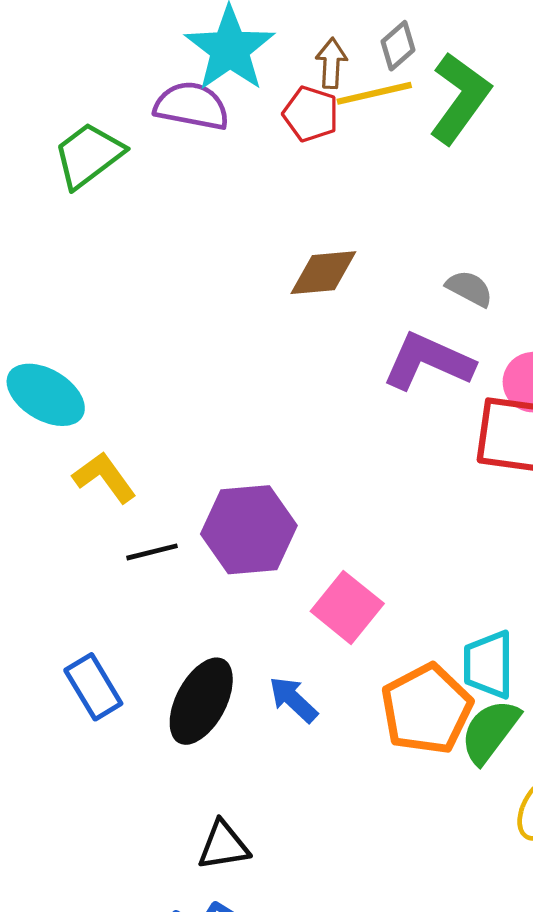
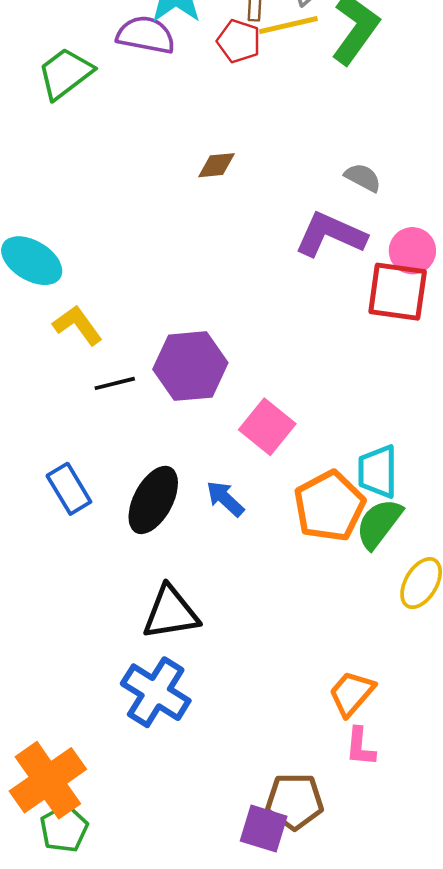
brown diamond: (323, 273) -> (216, 165), moved, size x0.7
black triangle: (223, 846) -> (171, 613), size x1.4

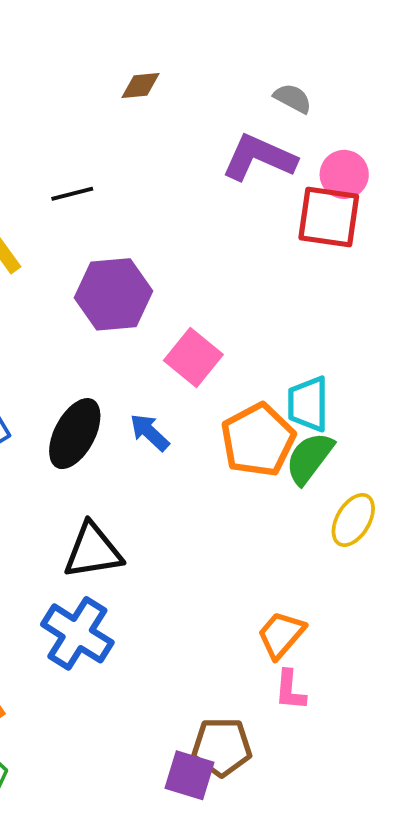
black line: (115, 383) -> (72, 194), moved

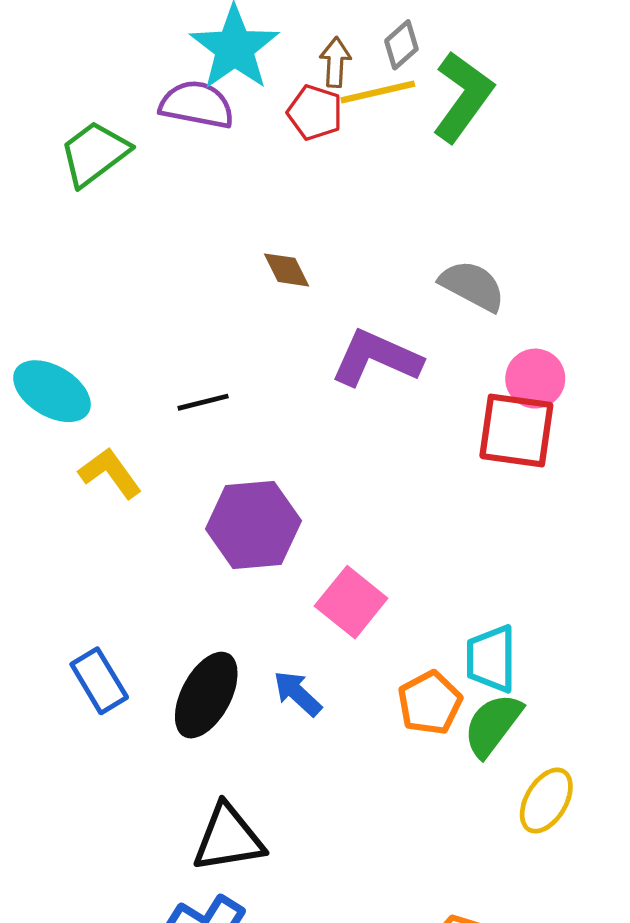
brown diamond: (141, 85) -> (287, 270), turned 69
gray semicircle: (293, 98) -> (472, 286), size x1.4
purple L-shape: (259, 158) -> (376, 358), moved
orange pentagon: (258, 440) -> (430, 703), size x0.7

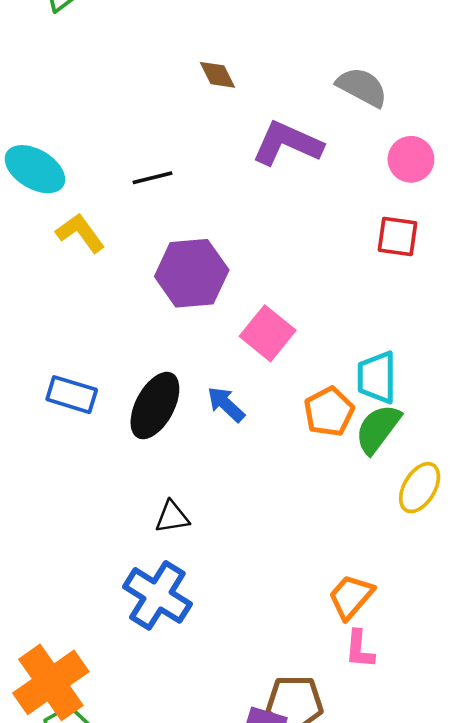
red square: (516, 431) -> (397, 236), moved, size x0.7
blue rectangle: (99, 681) -> (72, 395), turned -42
black triangle: (228, 838) -> (172, 517), size x0.6

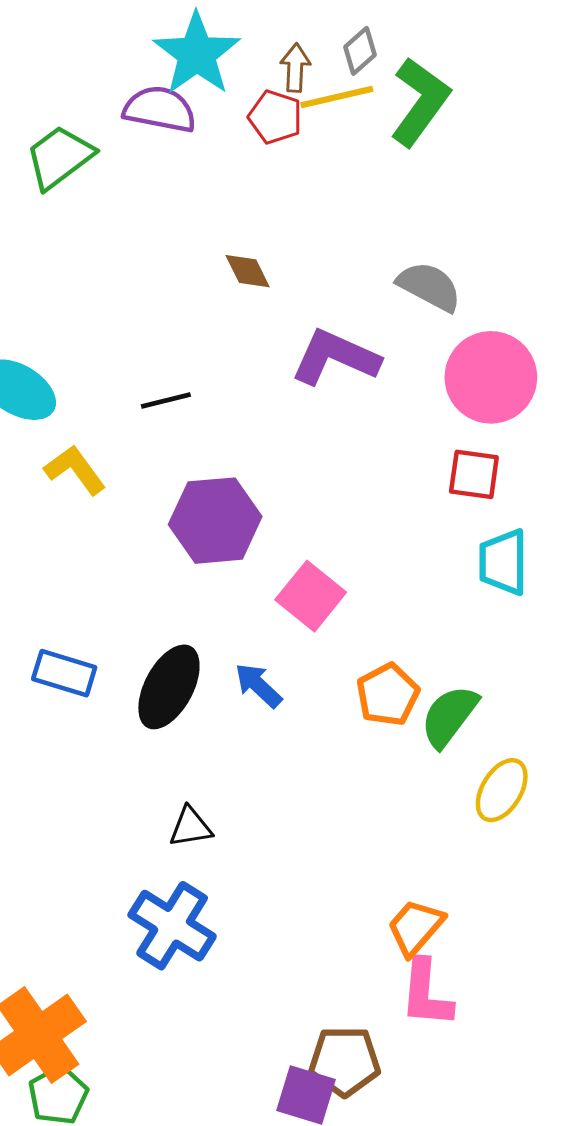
pink circle: (411, 159) -> (491, 377), size x1.6
cyan trapezoid: (377, 377) -> (503, 562), moved
pink L-shape: (360, 649) -> (426, 993), size x1.4

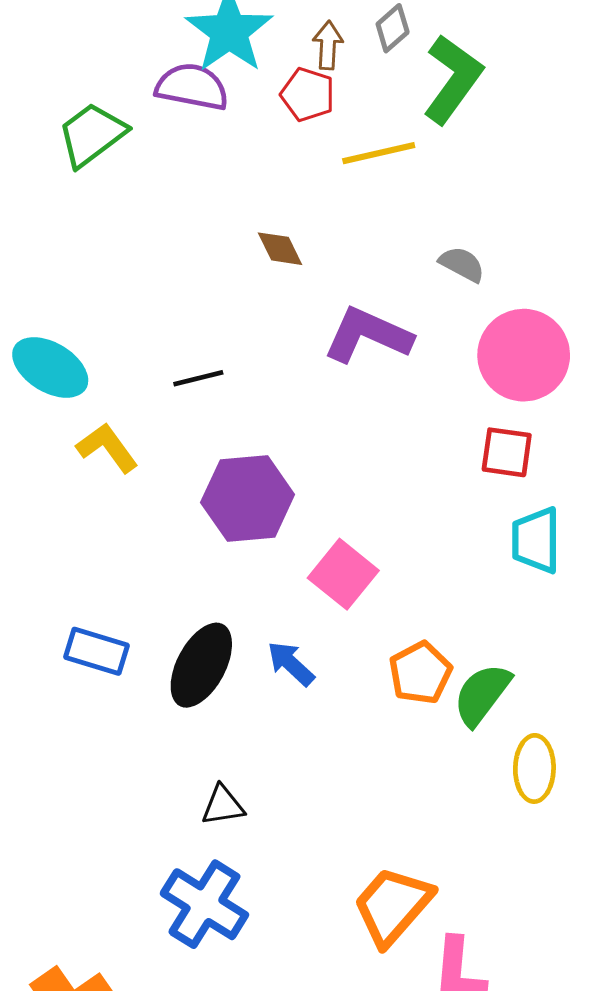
yellow line: (337, 97) -> (379, 153), moved
gray semicircle: (429, 286) -> (462, 264), size x0.7
yellow ellipse: (502, 790) -> (534, 768), turned -30
orange trapezoid: (415, 927) -> (393, 906), moved, size x1.4

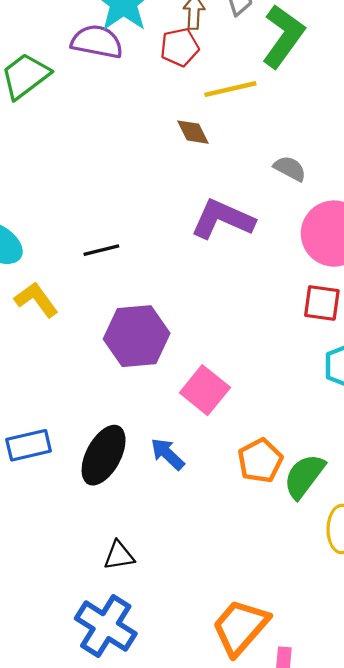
red pentagon: (308, 95) -> (180, 47), turned -30
brown diamond: (280, 249) -> (193, 132), moved
blue rectangle: (96, 651) -> (29, 445), turned -30

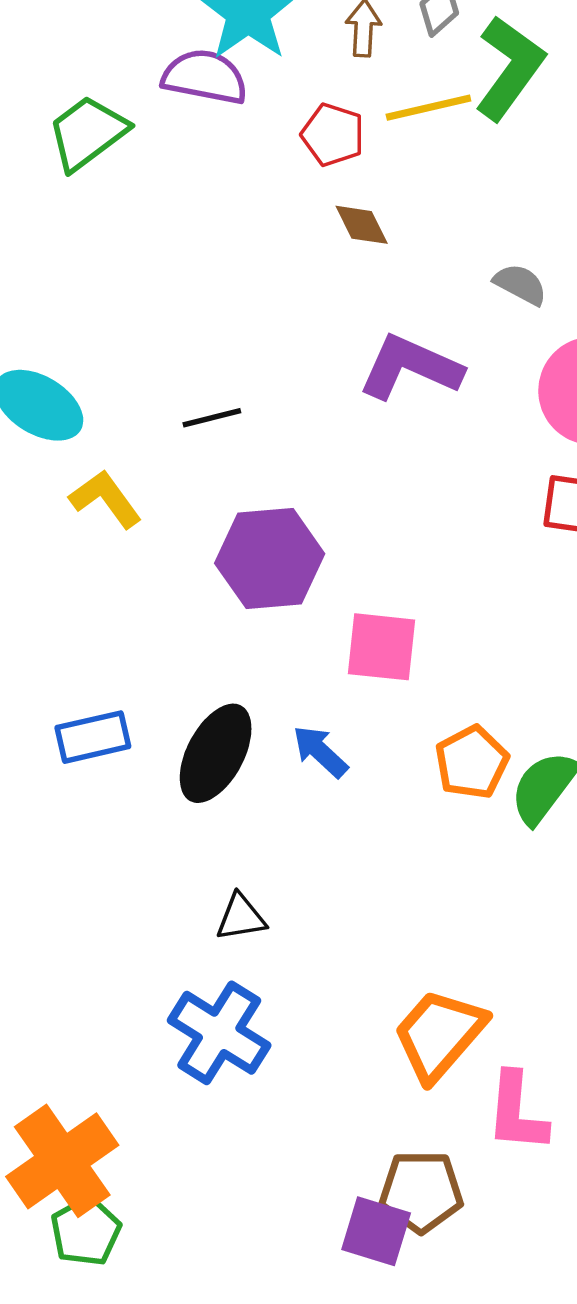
red pentagon: (180, 47) -> (333, 135), moved, turned 30
yellow line: (230, 89) -> (428, 108), moved
pink square: (205, 390) -> (381, 647), turned -33

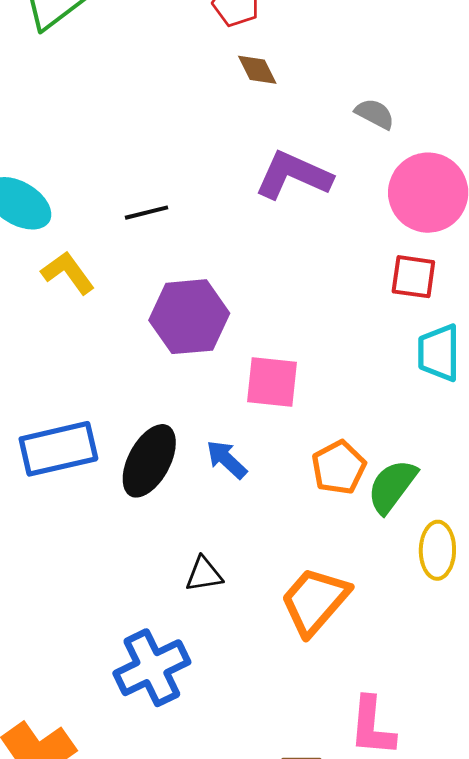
blue rectangle: (93, 737) -> (58, 449), size x1.4
black triangle: (241, 917) -> (204, 574), moved
blue cross: (219, 1033) -> (152, 668), turned 32
orange trapezoid: (439, 1035) -> (315, 601), moved

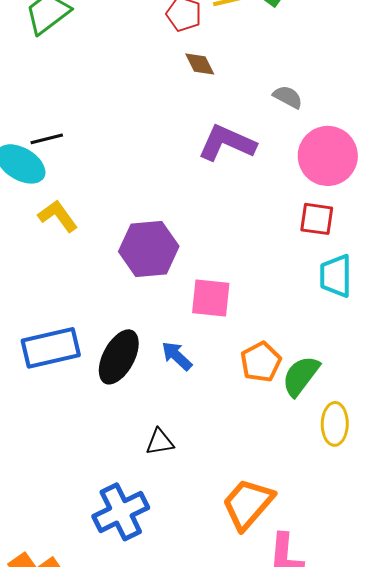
black line: (147, 213) -> (47, 139), moved
orange trapezoid: (315, 601) -> (248, 504), moved

